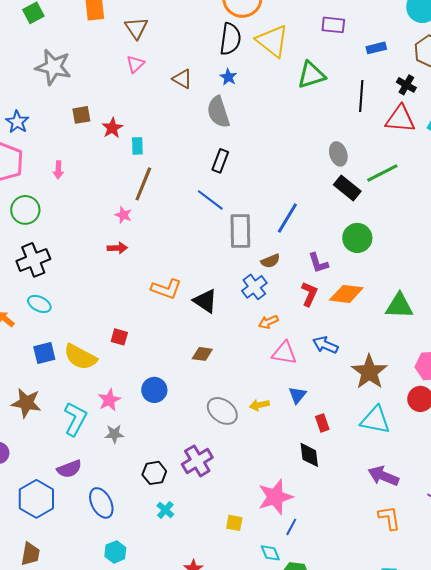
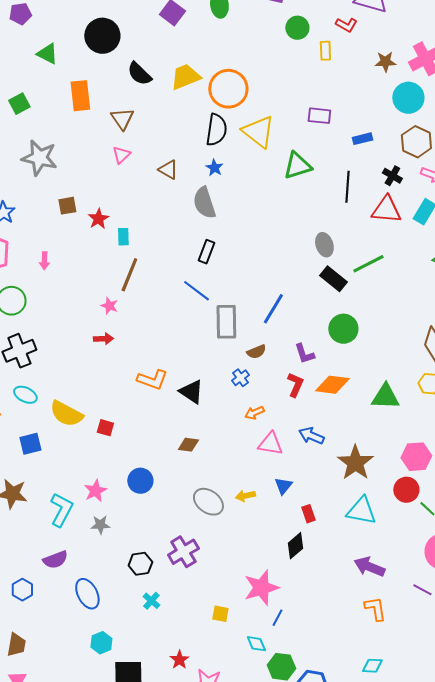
blue cross: (254, 287) -> (240, 378), size x0.7
yellow semicircle: (80, 357) -> (66, 414), moved
black diamond: (309, 455) -> (295, 546), turned 56
blue hexagon: (36, 499) -> (22, 590), size x0.6

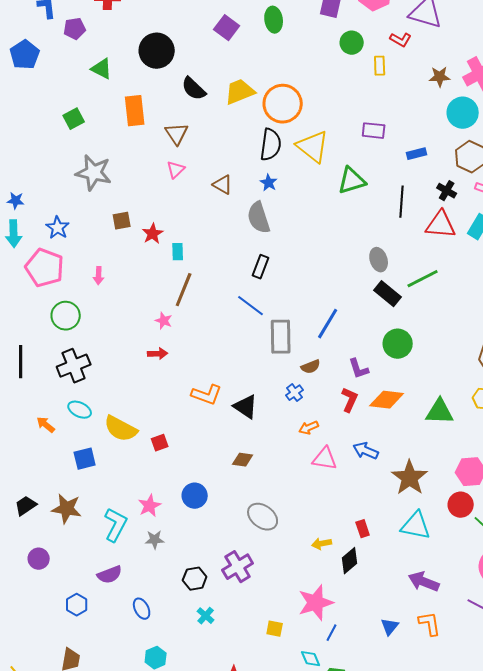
red square: (105, 428) -> (160, 443), turned -36
blue triangle: (283, 486) -> (390, 627), moved
yellow arrow: (245, 496) -> (322, 544), moved
blue ellipse: (87, 594) -> (142, 609), size x0.7

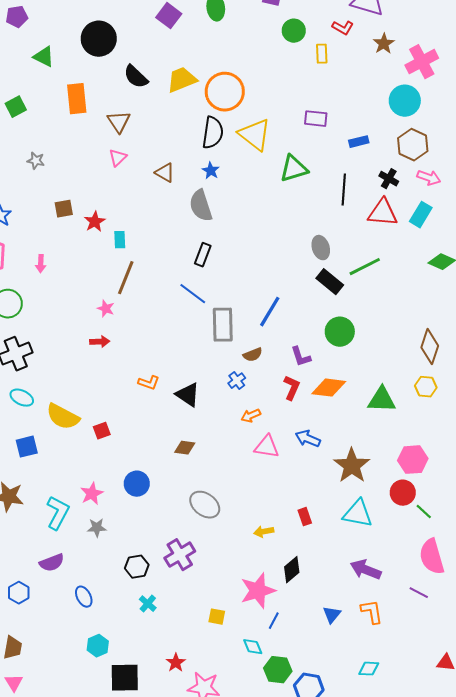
brown star: (440, 77) -> (384, 44), moved, turned -30
gray star: (94, 173) -> (36, 161), size x0.5
orange L-shape: (207, 395) -> (149, 383), size x0.7
black diamond: (350, 561) -> (292, 570), moved

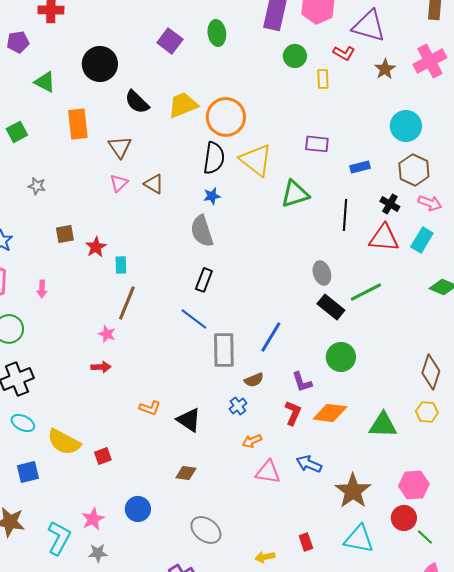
pink cross: (422, 62) -> (430, 61), moved
blue star: (211, 171) -> (212, 196), turned 30
brown triangle: (165, 173) -> (154, 184), moved

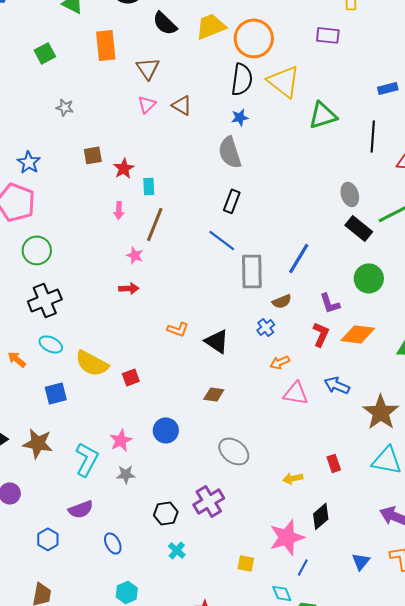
purple rectangle: (317, 144) -> (328, 35), moved
pink arrow: (42, 289) -> (119, 210), moved

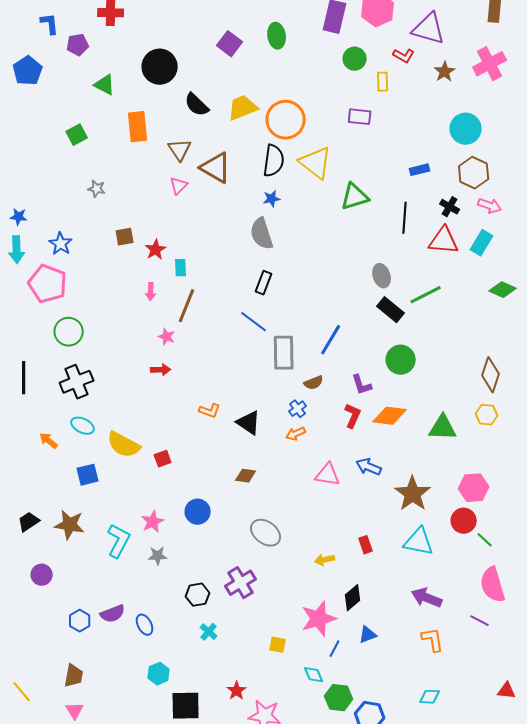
brown triangle: (182, 105) -> (216, 168), moved, size x1.6
orange arrow: (280, 362) -> (296, 434), moved
purple semicircle: (81, 509) -> (113, 614), moved
blue triangle: (361, 561) -> (368, 635), moved, turned 30

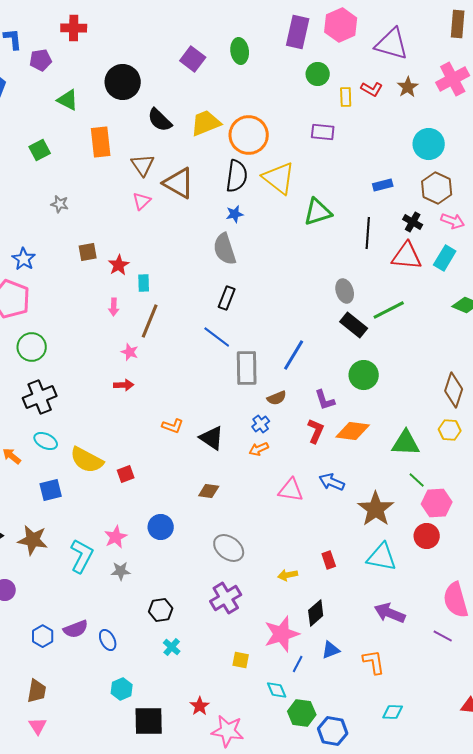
red L-shape: (404, 56) -> (372, 89), moved
green line: (485, 540) -> (417, 480), moved
purple cross: (241, 583) -> (226, 598), moved
orange L-shape: (433, 640) -> (374, 662), moved

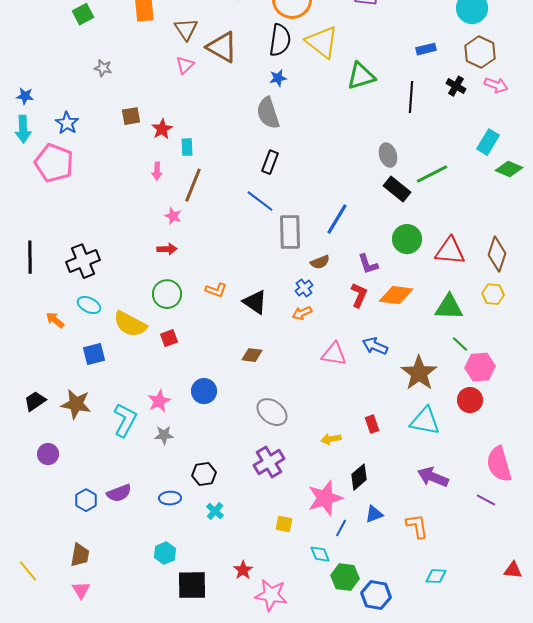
red triangle: (407, 256) -> (450, 251), moved
cyan rectangle: (445, 258) -> (488, 142), moved
green circle: (32, 347) -> (167, 294), moved
blue ellipse: (108, 640) -> (170, 498), moved, turned -65

